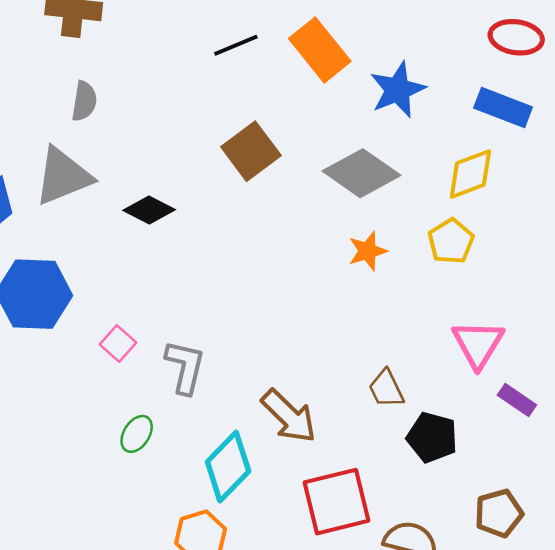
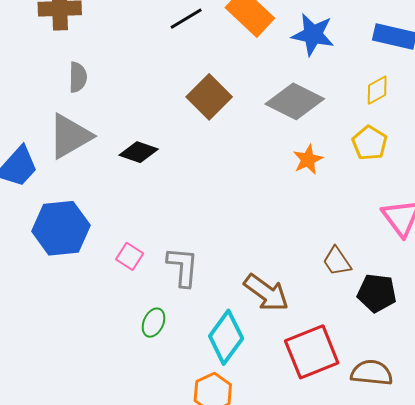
blue star: (398, 90) -> (313, 35), turned -30
yellow diamond: (470, 174) -> (377, 90), size x0.7

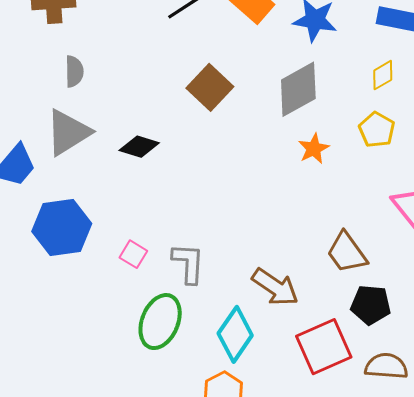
gray diamond: (295, 101) -> (298, 89), turned -54
brown trapezoid: (337, 261) -> (347, 253), size x1.4
black pentagon: (377, 293) -> (371, 305), moved
green ellipse: (153, 323) -> (160, 322), size x1.8

